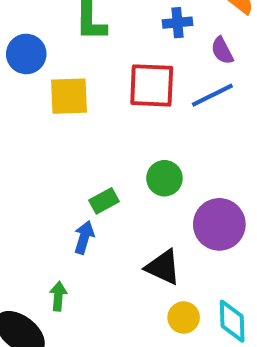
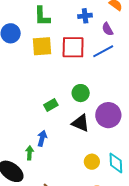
yellow square: (69, 96) -> (42, 46), moved
blue arrow: (84, 237) -> (42, 138), moved
black triangle: (163, 267) -> (81, 123), moved

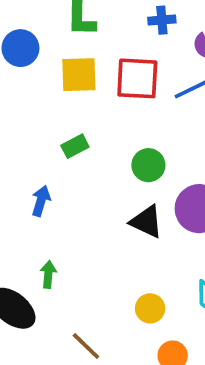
green rectangle: (51, 105) -> (75, 146), moved
blue arrow: (42, 138) -> (41, 201), moved
yellow circle: (92, 162) -> (150, 308), moved

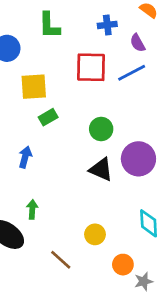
yellow square: (79, 75) -> (34, 87), moved
yellow circle: (150, 308) -> (95, 234), moved

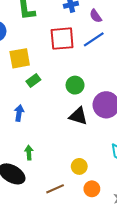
brown line: (61, 260) -> (55, 189), turned -60
orange circle: (123, 265) -> (92, 189), moved

